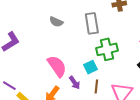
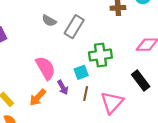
gray rectangle: (92, 23) -> (74, 27), moved, turned 35

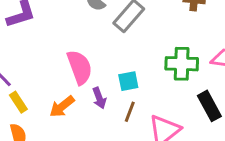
green cross: (100, 55) -> (182, 64), moved

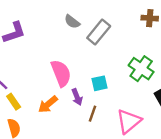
green cross: (182, 64) -> (141, 69), turned 35
brown line: (130, 112) -> (92, 114), moved

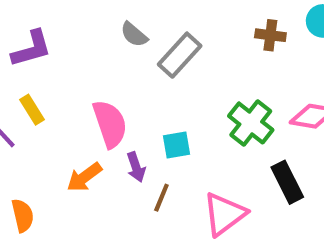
yellow rectangle: (14, 102) -> (32, 110), moved

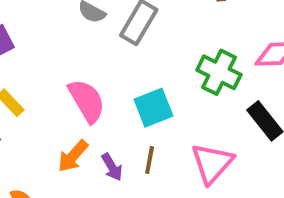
cyan square: (177, 145) -> (153, 108), size x1.4
purple arrow: (136, 167) -> (112, 167), moved

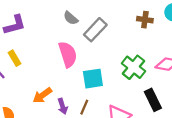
pink semicircle: (87, 101) -> (68, 54), moved

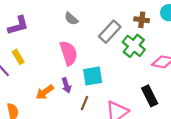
gray rectangle: (95, 30) -> (110, 32), moved
green cross: (133, 67) -> (134, 46), moved
purple arrow: (63, 106) -> (66, 85), moved

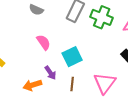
pink semicircle: (69, 53) -> (43, 42), size x0.7
orange arrow: (45, 92) -> (32, 85), turned 36

